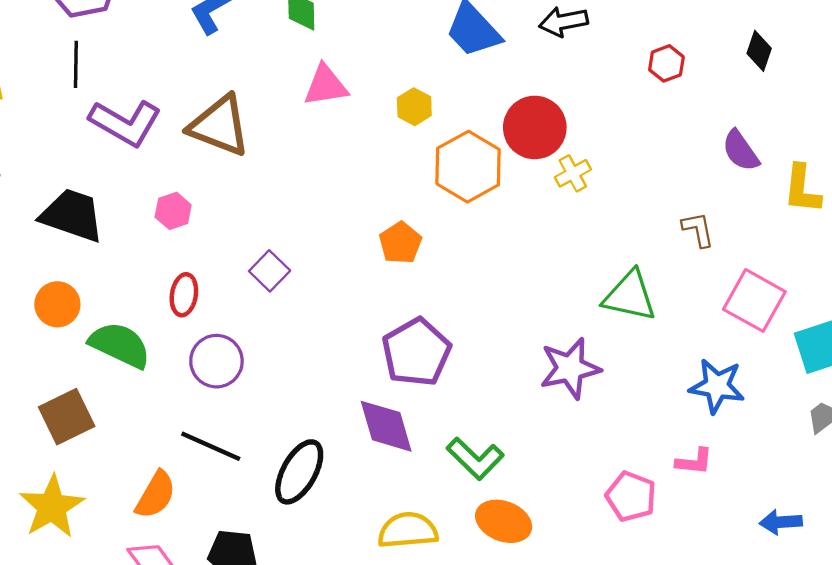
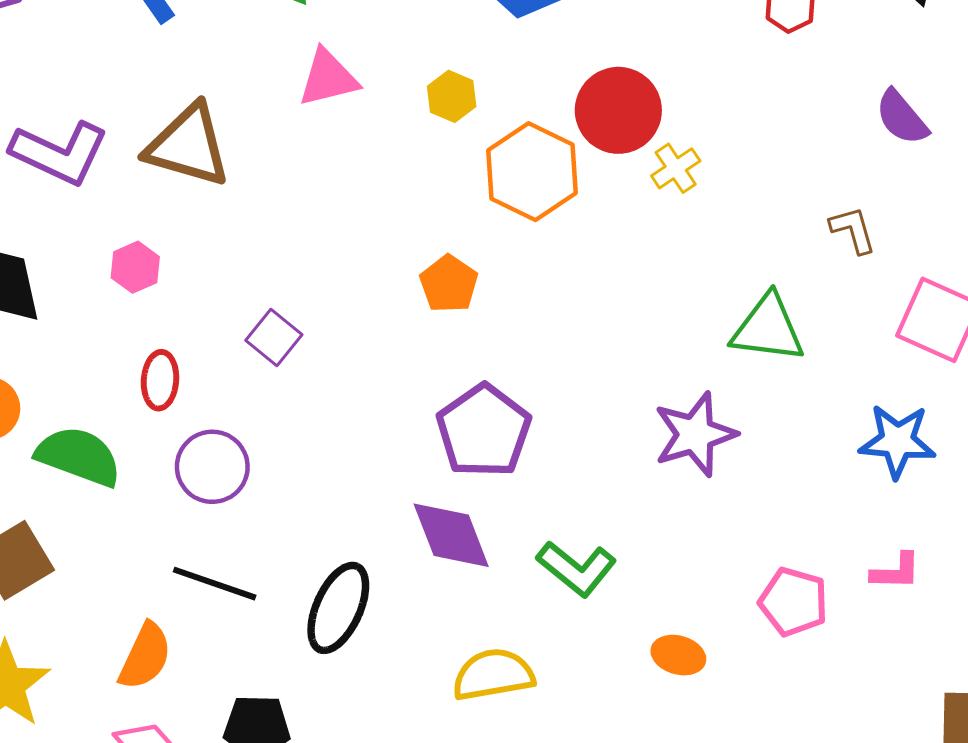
pink L-shape: (694, 462) -> (896, 571), moved
orange ellipse: (504, 521) -> (678, 655), moved, size x0.7

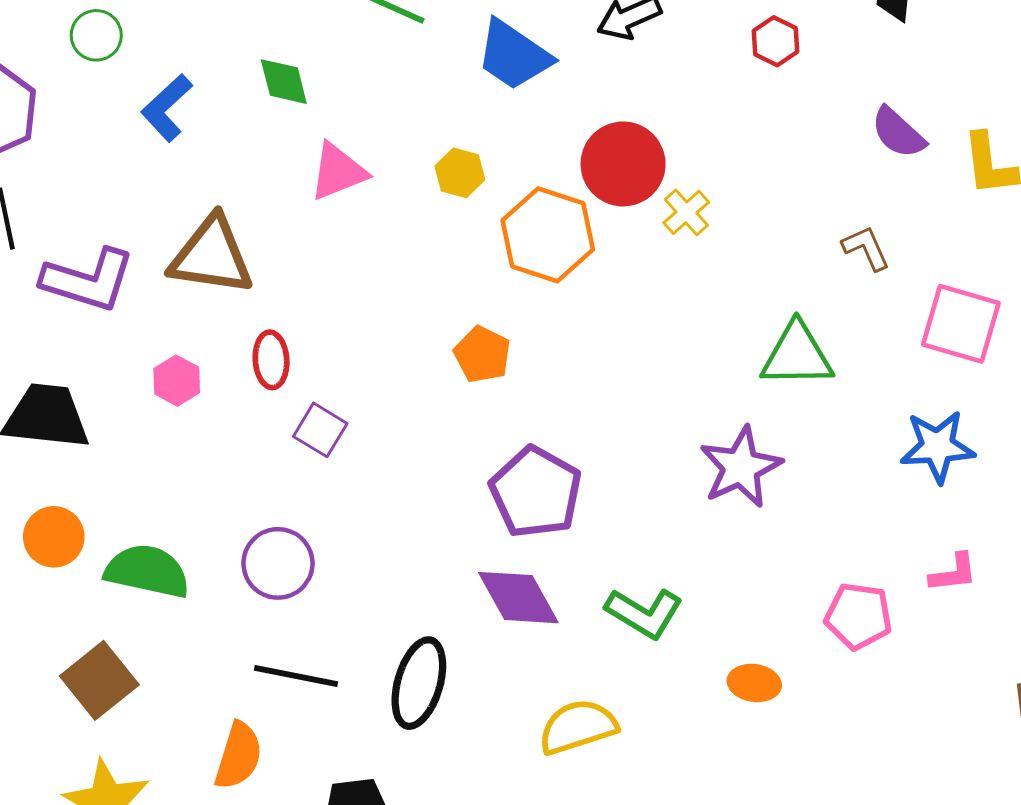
red ellipse: (160, 380) -> (271, 360), moved

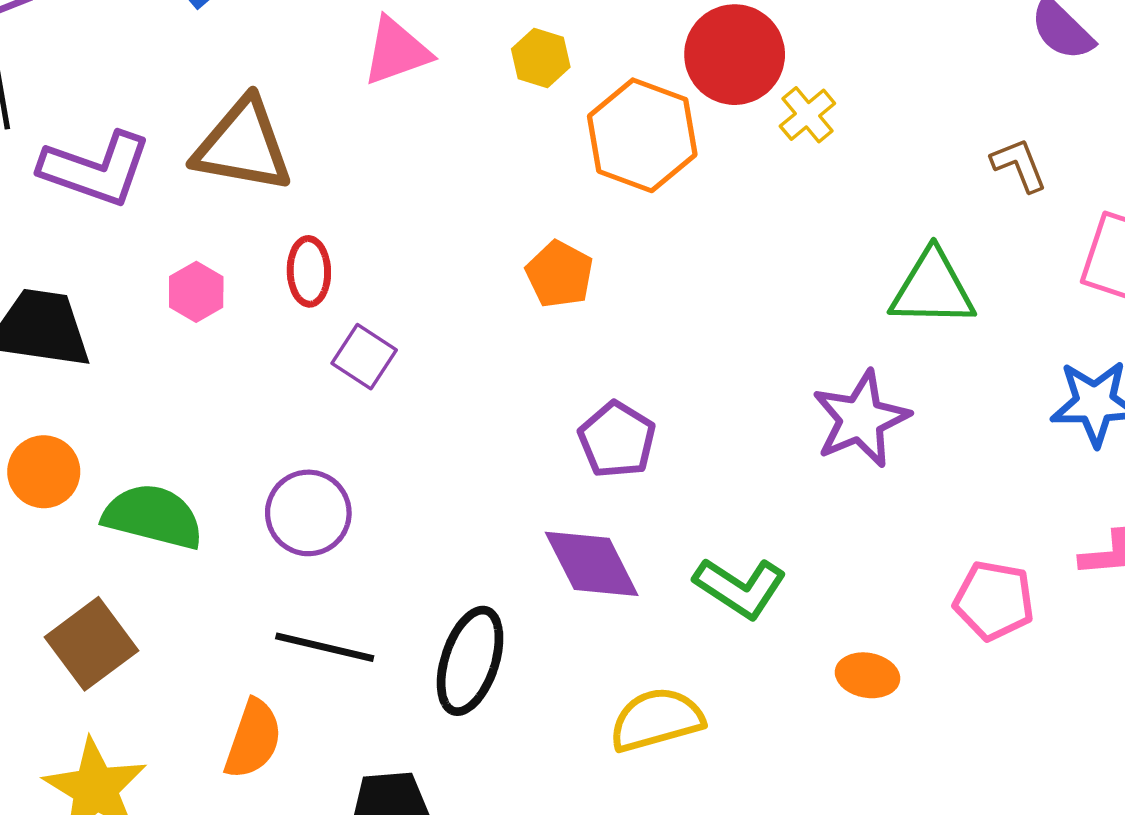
purple pentagon: (536, 492) -> (617, 440), size x0.7

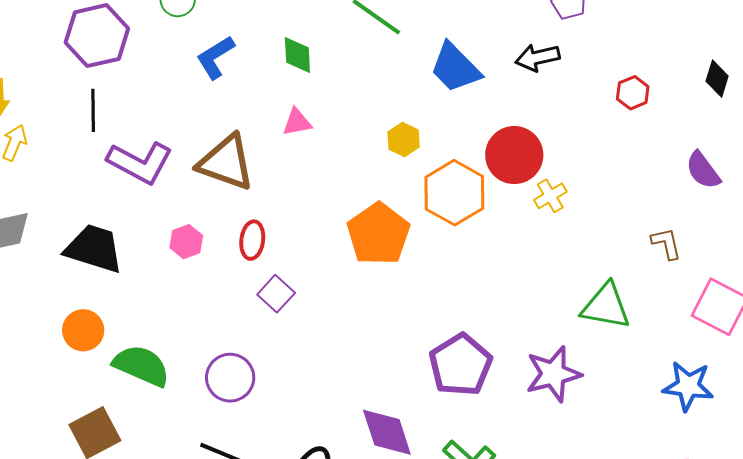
pink triangle: (396, 51) -> (297, 122), moved, size x0.7
orange pentagon: (560, 274) -> (378, 234), moved, size x1.6
purple pentagon: (617, 440) -> (460, 365), moved, size x1.4

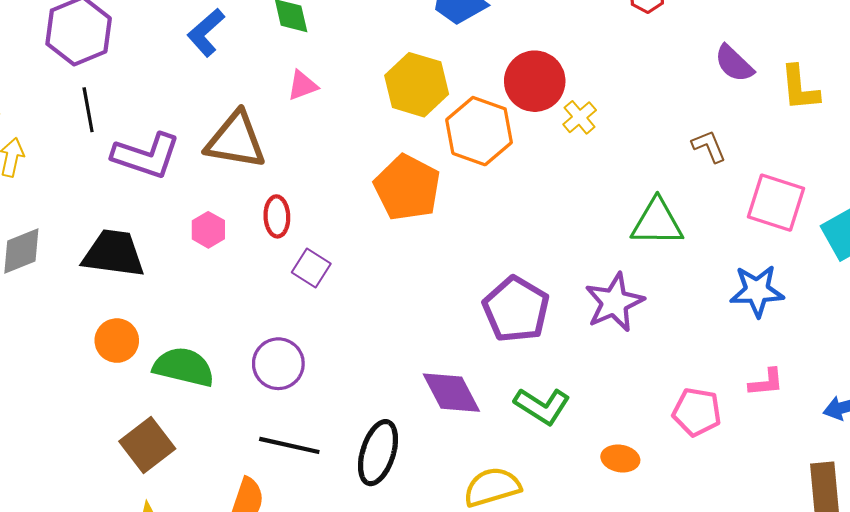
yellow hexagon: (404, 140) -> (417, 85), size x1.8

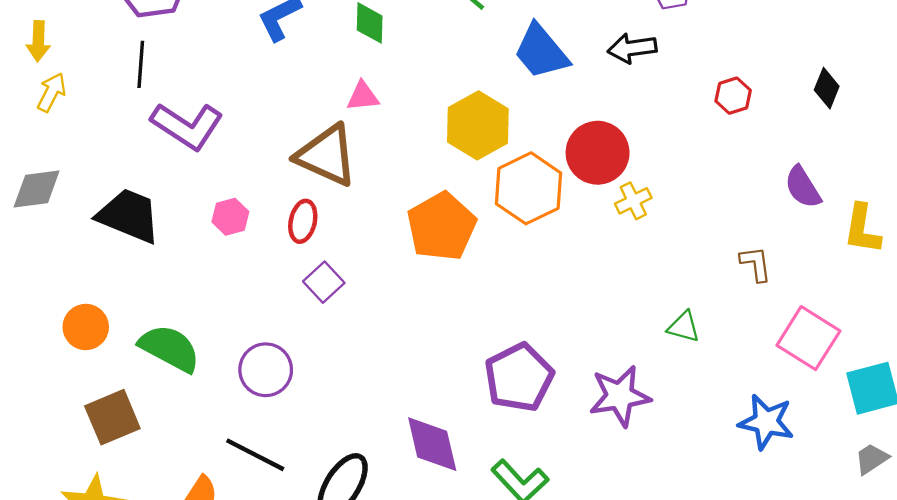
brown triangle: (236, 140) -> (327, 155), moved
green triangle: (657, 222) -> (684, 327), size x0.6
orange circle: (117, 341) -> (86, 327), moved

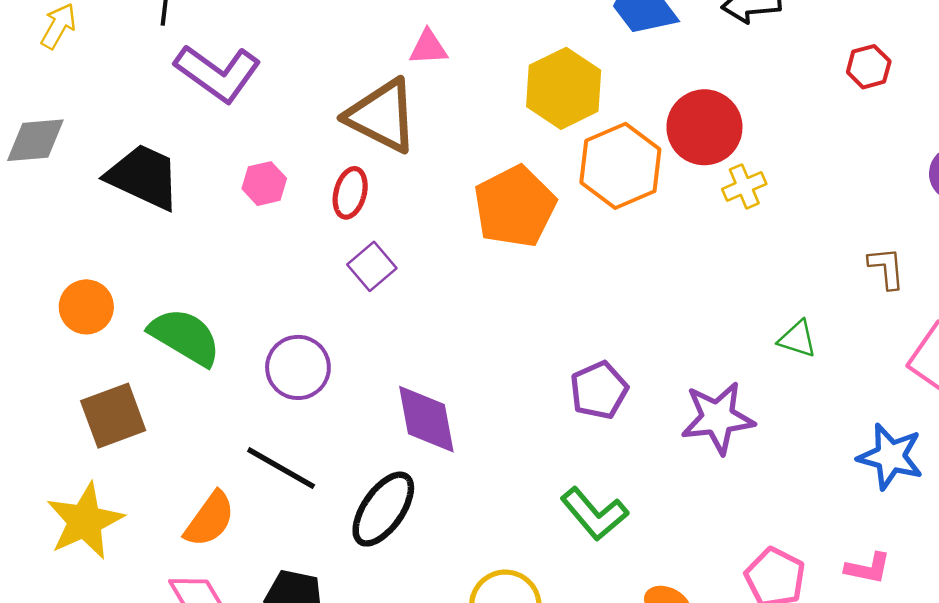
purple pentagon: (519, 377) -> (599, 390), size x0.7
purple diamond: (432, 444) -> (426, 419), moved

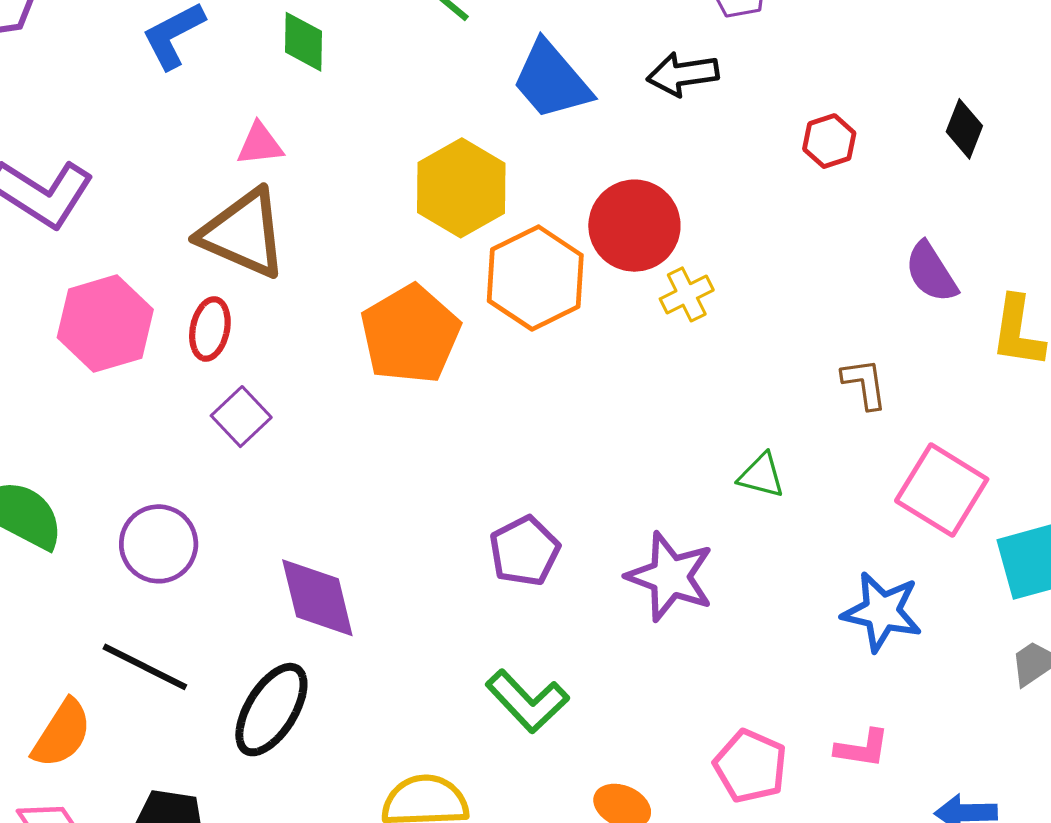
pink triangle: (428, 47) -> (260, 144), moved
pink hexagon: (264, 184) -> (105, 324), size x1.8
purple star: (718, 418) -> (670, 577), turned 30

